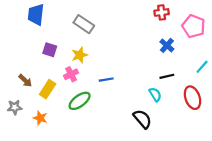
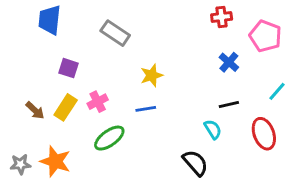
yellow star: (80, 55) -> (152, 75), moved
yellow rectangle: (48, 89) -> (66, 107), moved
gray star: (15, 107) -> (20, 164), moved
orange star: (40, 118) -> (55, 161), size x1.5

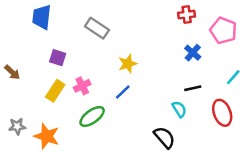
blue line: (146, 109) -> (123, 92), turned -35
brown arrow: (35, 110) -> (12, 72), moved
gray star: (20, 164) -> (17, 126), moved

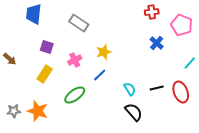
pink cross: (82, 86) -> (75, 60), moved
black line: (193, 88) -> (157, 88), moved
cyan semicircle: (179, 109) -> (130, 89), moved
gray star: (17, 126) -> (14, 111), moved

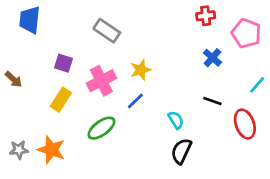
blue trapezoid: (34, 14) -> (30, 20), moved
pink cross: (75, 60) -> (101, 81), size x1.5
black line: (157, 88) -> (212, 101), moved, turned 32
black semicircle: (134, 112) -> (181, 151), turned -114

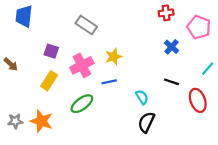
blue line: (135, 101) -> (109, 82), turned 32

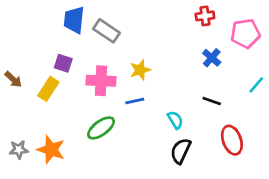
blue trapezoid: (24, 16) -> (74, 20), moved
pink pentagon: (199, 27) -> (245, 33), turned -30
pink cross: (82, 65) -> (101, 81), turned 30
yellow rectangle: (49, 81) -> (48, 89), moved
red ellipse: (198, 100) -> (232, 140), moved

